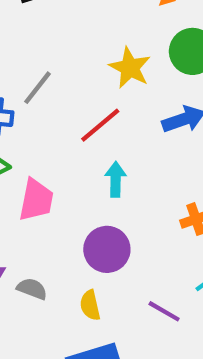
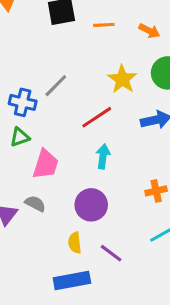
gray semicircle: (32, 289) -> (35, 204), moved
purple line: (164, 311) -> (111, 253), moved

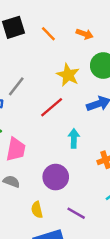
orange line: (104, 25) -> (48, 34), turned 56
cyan arrow: (103, 156) -> (74, 138), moved
yellow semicircle: (75, 243) -> (37, 210), moved

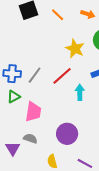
gray line: (16, 86) -> (35, 75), moved
cyan arrow: (74, 138) -> (80, 92), moved

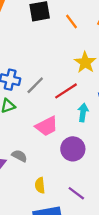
pink trapezoid: (33, 112) -> (47, 126), moved, turned 45
purple circle: (67, 134) -> (73, 149), moved

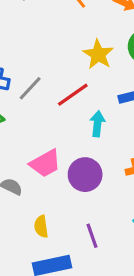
pink trapezoid: (47, 126) -> (45, 163), moved
purple line: (76, 193) -> (92, 236), turned 36

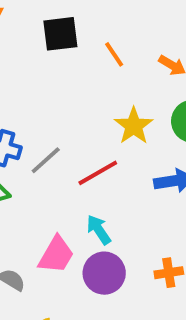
cyan arrow: (97, 124) -> (99, 230), moved, turned -45
pink trapezoid: (45, 163) -> (56, 255), turned -36

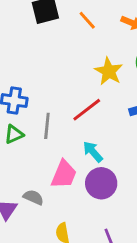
gray line: (46, 160) -> (47, 126), moved, turned -35

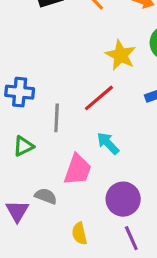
green triangle: (14, 134) -> (23, 146), moved
purple circle: (101, 183) -> (123, 199), moved

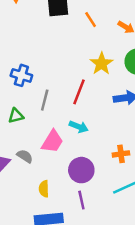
red line: (99, 98) -> (79, 92), turned -40
cyan arrow: (108, 143) -> (79, 127), turned 144

